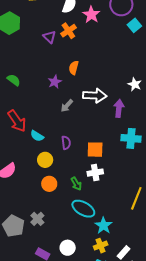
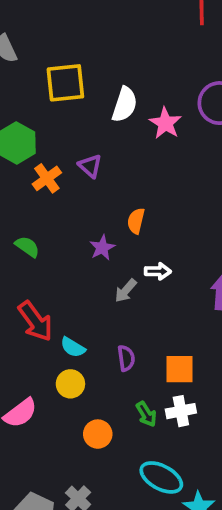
orange cross: (68, 31) -> (47, 178), moved
white arrow: (95, 96) -> (158, 271), moved, size x0.6
yellow circle: (45, 160) -> (70, 384), moved
green arrow: (76, 184) -> (146, 414), moved

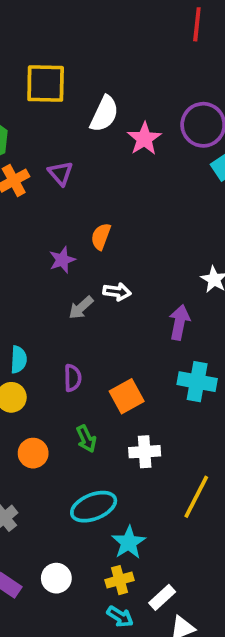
cyan semicircle: (73, 347) -> (19, 360), turned -125
orange square: (179, 369) -> (127, 396), turned -36
white cross: (181, 411) -> (145, 452), moved
cyan ellipse: (161, 477) -> (94, 507), turned -57

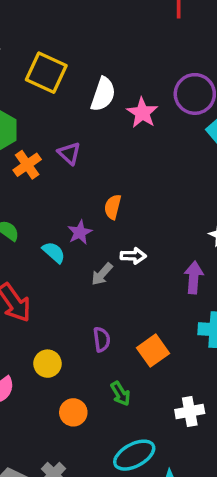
yellow square: (46, 84) -> (46, 73), turned 30
cyan semicircle: (19, 360) -> (54, 252), moved, turned -45
white cross: (145, 452) -> (190, 412), moved

